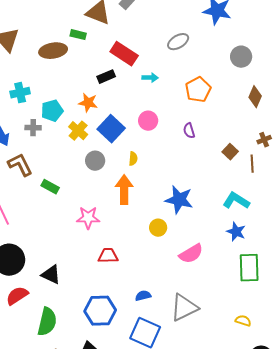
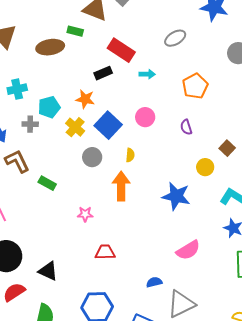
pink star: (88, 218) -> (85, 214), size x0.7
yellow circle: (158, 228) -> (205, 167), moved
blue semicircle: (143, 296) -> (154, 282), moved

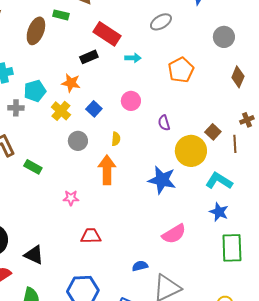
brown ellipse: (50, 47) -> (36, 31), turned -60
blue square: (108, 125) -> (94, 109), size x0.6
purple semicircle: (186, 127) -> (164, 123), moved
yellow circle: (205, 167) -> (191, 151), size x1.8

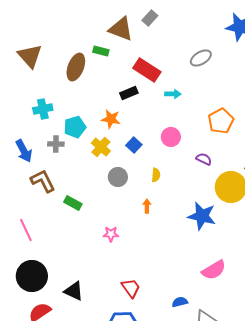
orange pentagon: (181, 70) -> (221, 121), moved
purple semicircle: (164, 123) -> (204, 159), turned 133
orange arrow: (107, 170) -> (147, 206), size x0.5
red trapezoid: (91, 236) -> (131, 288), moved, turned 55

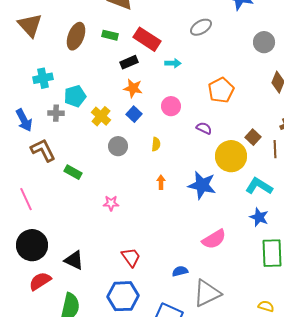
green rectangle: (101, 51) -> (110, 35), moved
orange star: (111, 119) -> (133, 88), moved
orange arrow: (147, 206) -> (161, 182), moved

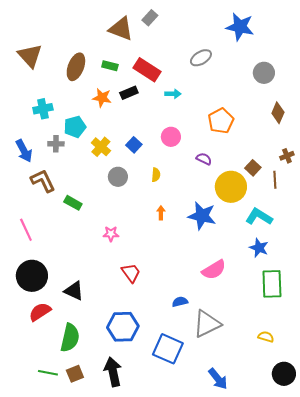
orange star: (133, 88) -> (102, 98), moved
red trapezoid: (131, 257) -> (131, 273), moved

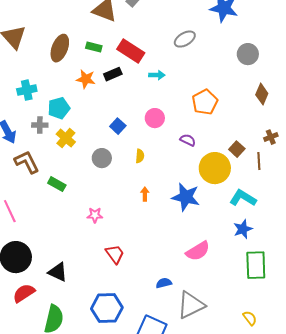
yellow cross: (101, 147) -> (66, 138), moved
blue star: (259, 248) -> (243, 229), turned 30
yellow semicircle: (266, 337) -> (250, 318), turned 35

